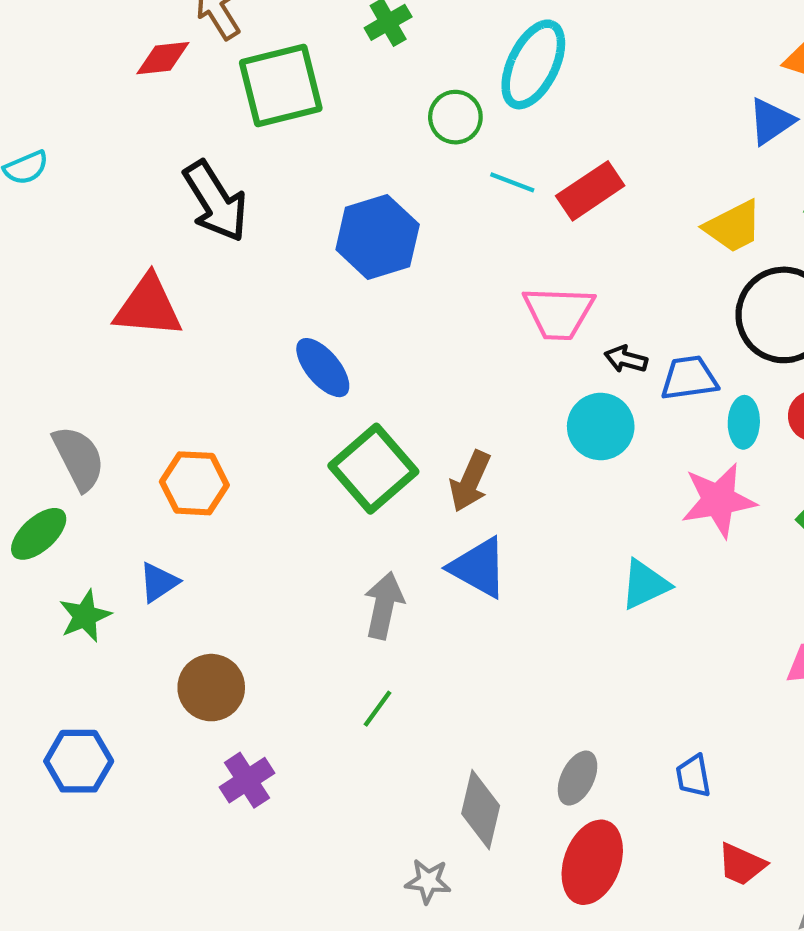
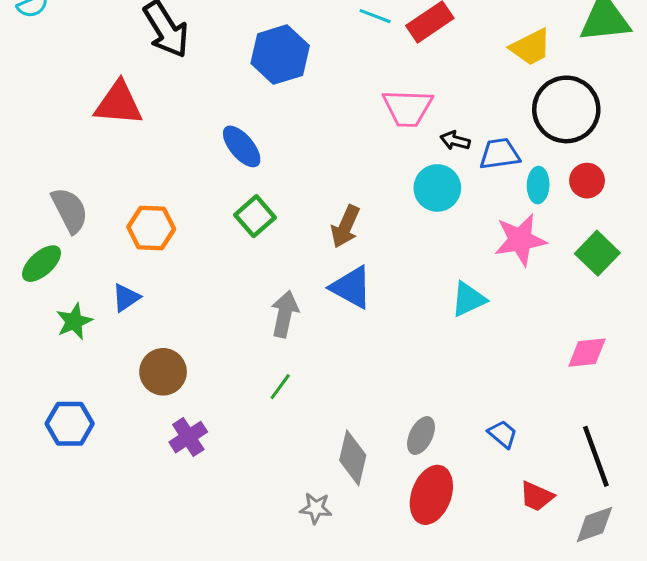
green square: (373, 469) -> (255, 216), moved, size x0.7
blue trapezoid: (693, 776) -> (503, 434), turned 140

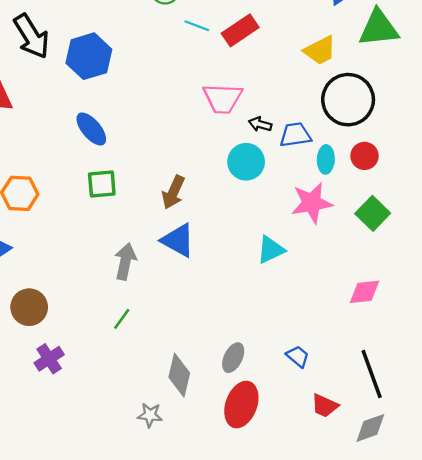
blue hexagon: (280, 55) -> (89, 56), moved
green square: (255, 216) -> (102, 184), turned 36

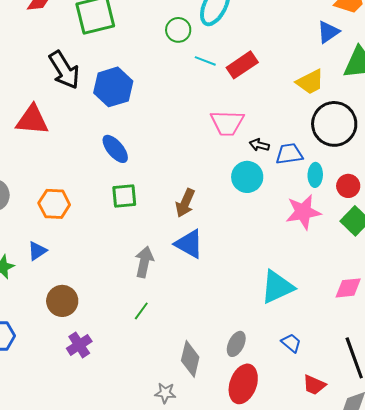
red circle: (365, 156) -> (348, 186), moved
cyan triangle: (271, 250) -> (277, 287), moved, size x1.4

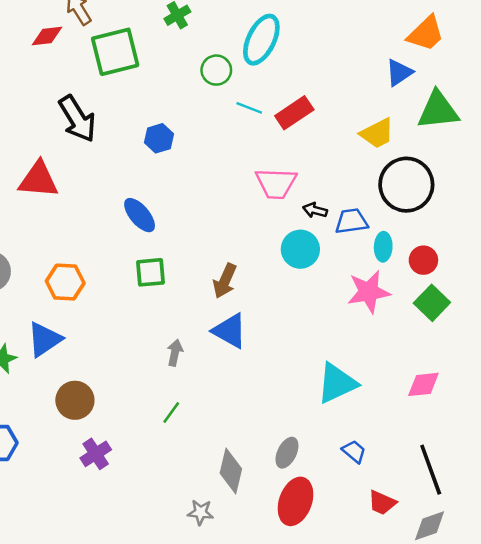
blue hexagon: (113, 87) -> (159, 138), moved, size x0.6
blue triangle: (37, 251) -> (44, 339), size x1.5
gray arrow: (144, 262) -> (175, 353), size x0.7

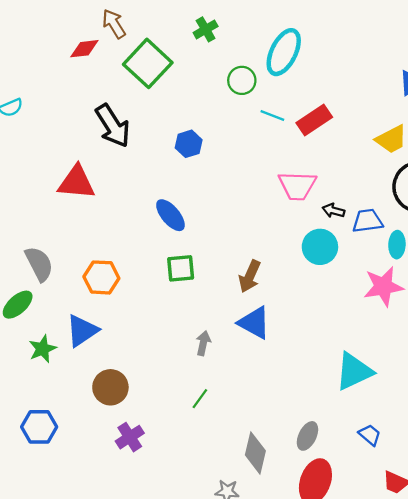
green square: (115, 52) -> (148, 63), turned -33

